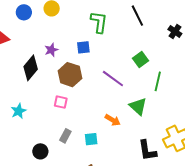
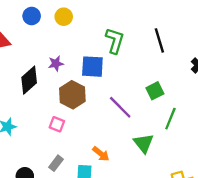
blue square: (83, 47) -> (92, 67), size x1.5
orange arrow: (113, 120) -> (101, 154), moved

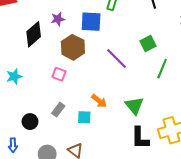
green triangle: (144, 143) -> (134, 106), moved

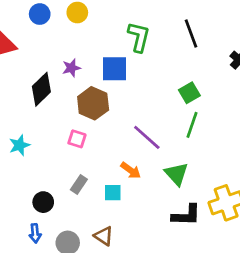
purple line: (116, 59) -> (147, 137), moved
green line: (162, 69) -> (192, 125), moved
black L-shape: (140, 138) -> (186, 215), turned -85
blue arrow: (13, 145) -> (35, 233), moved

